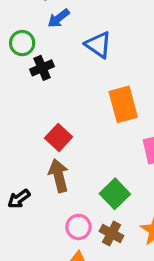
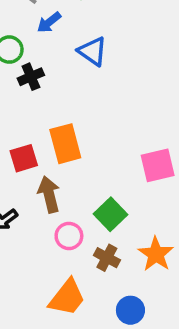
orange rectangle: (123, 104) -> (65, 144), moved
red square: (59, 137) -> (24, 158), moved, turned 30
pink circle: (78, 227) -> (69, 236), moved

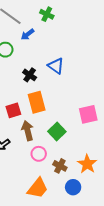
blue triangle: (92, 51) -> (56, 66), moved
black cross: (31, 77) -> (30, 75), moved, turned -32
green square: (111, 214) -> (57, 132), moved
blue circle: (130, 310) -> (73, 187), moved

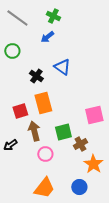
blue arrow: (28, 34) -> (47, 37), moved
green square: (57, 132) -> (63, 132), turned 30
brown cross: (60, 166) -> (80, 144), moved, turned 32

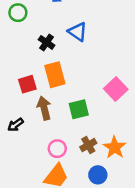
pink square: (94, 115) -> (116, 89), turned -30
brown cross: (80, 144) -> (88, 145), moved
pink circle: (45, 154) -> (57, 149), moved

